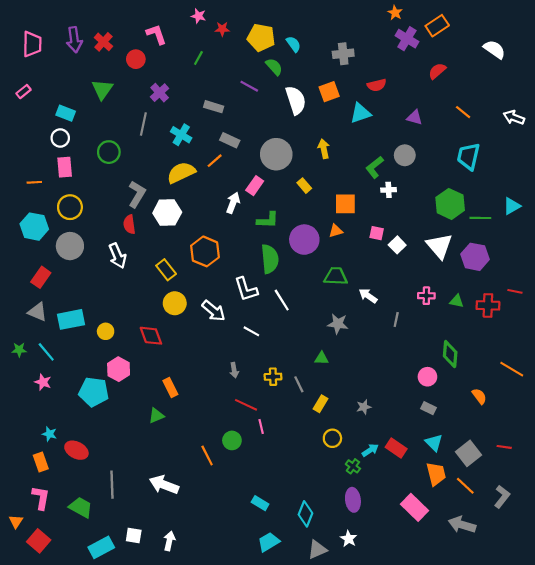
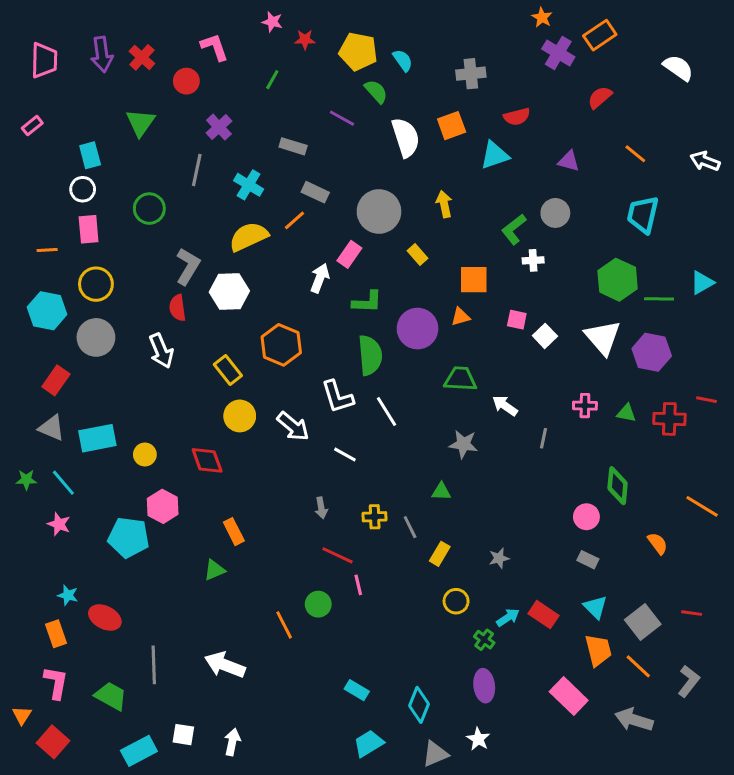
cyan rectangle: (66, 113) -> (90, 155), turned 54

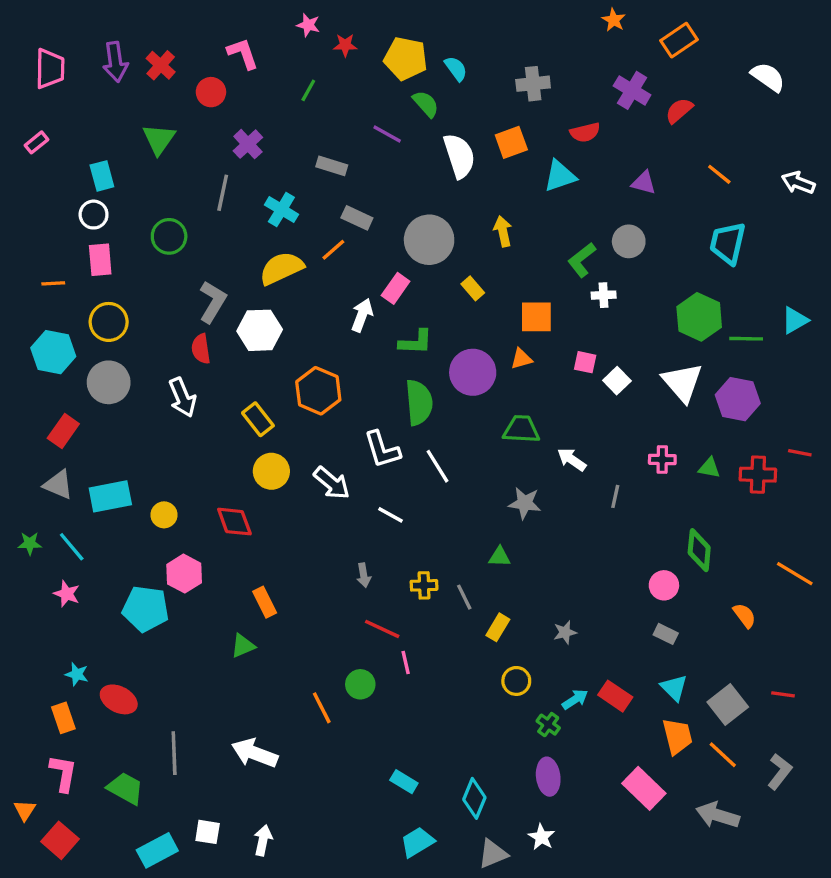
purple cross: (558, 53) -> (632, 90), moved

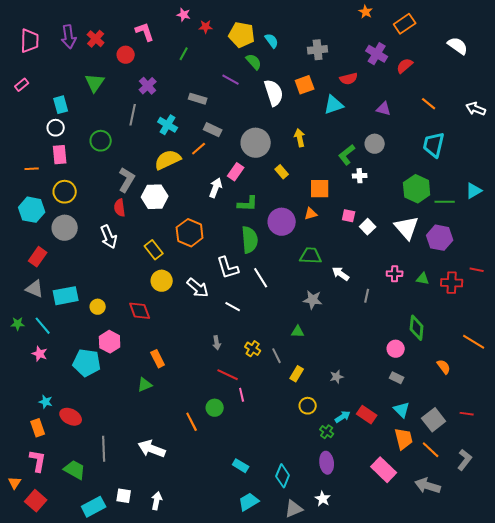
yellow cross: (424, 585) -> (253, 349), turned 35

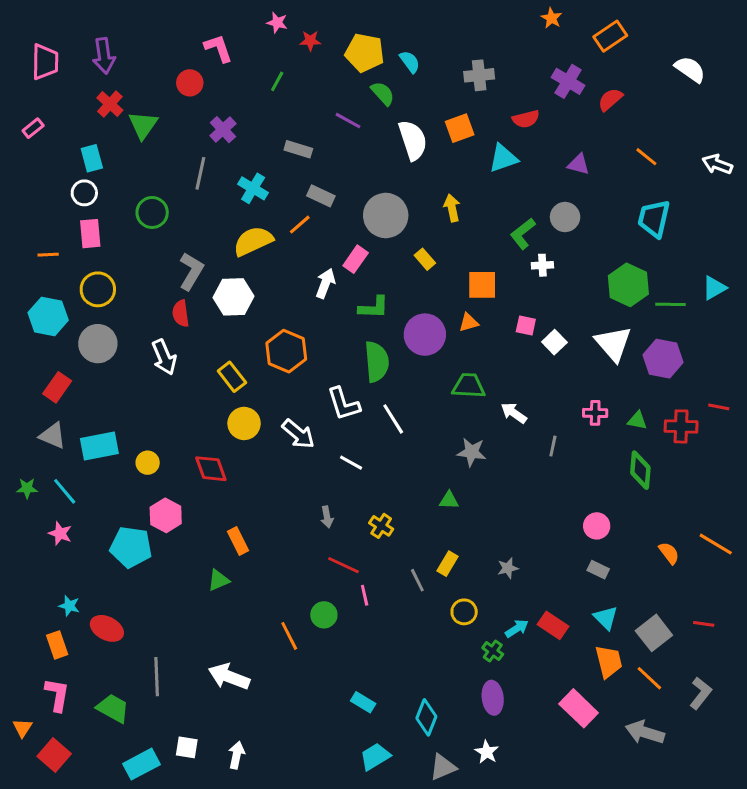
red cross: (96, 39) -> (110, 104), moved
green diamond: (417, 328) -> (640, 470), moved
orange line: (474, 342) -> (716, 544), moved
gray line: (277, 356) -> (417, 580), moved

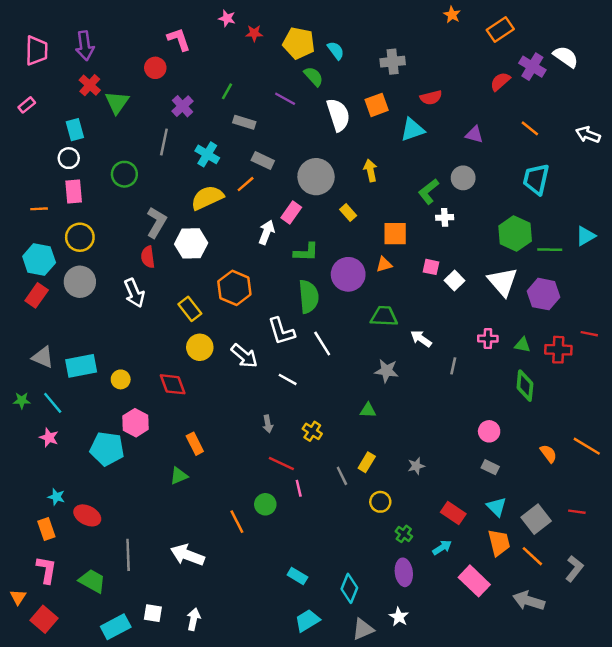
green line: (277, 81) -> (227, 91), moved
purple cross: (568, 81) -> (532, 67), moved
red rectangle: (57, 387) -> (37, 295), moved
cyan arrow: (517, 628) -> (442, 548), moved

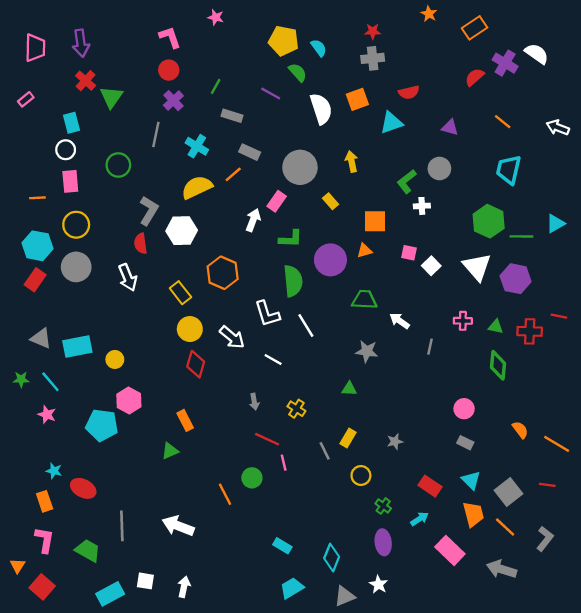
red star: (254, 33) -> (373, 31), moved
red circle: (155, 68) -> (169, 70), moved
red diamond: (173, 384) -> (196, 364), moved, turned 36
orange line: (587, 446) -> (557, 444), moved

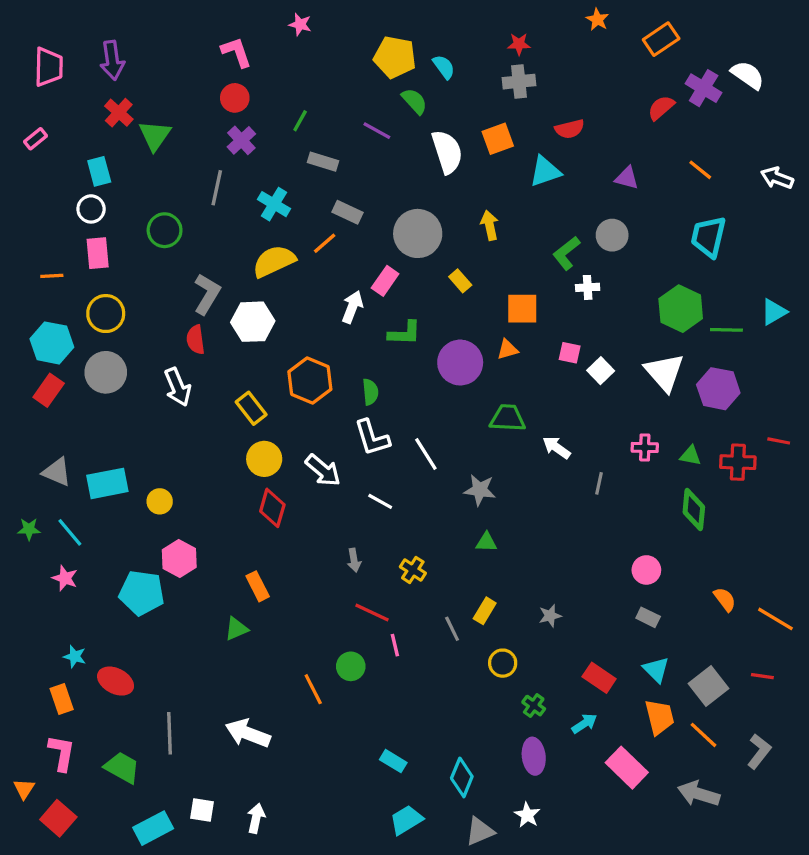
green semicircle: (293, 281) -> (370, 392), moved, size x0.6
gray star: (367, 351) -> (480, 490), moved

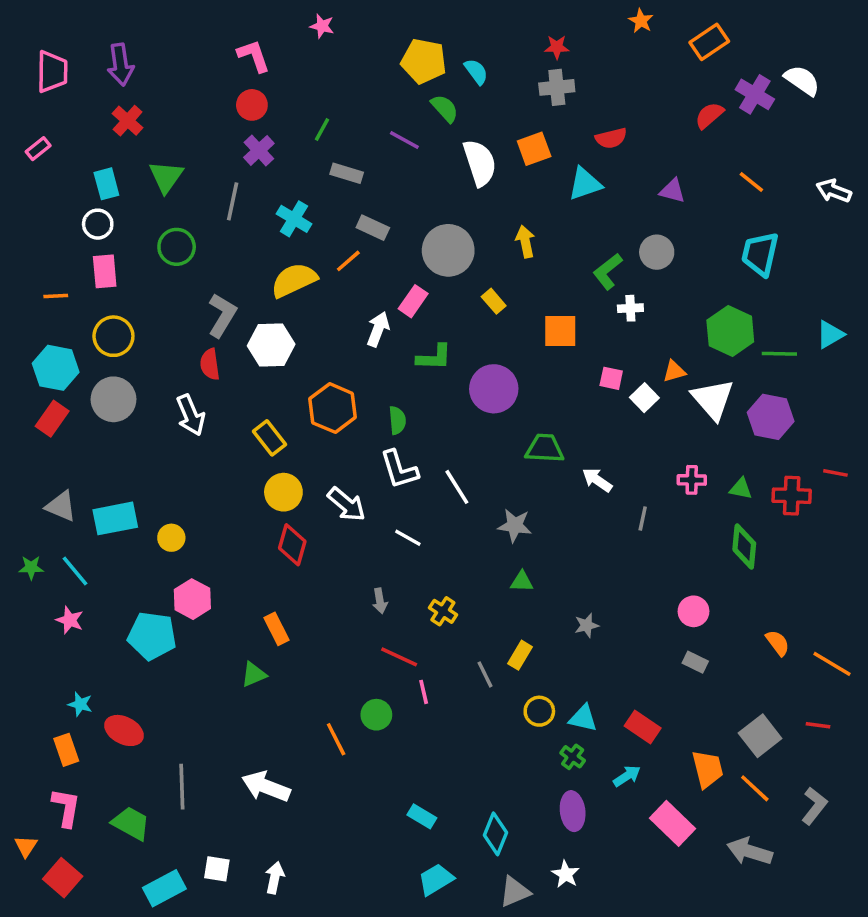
green triangle: (155, 135) -> (166, 177), moved
orange triangle: (508, 349) -> (674, 371), moved
gray star: (550, 616) -> (587, 625), moved
cyan triangle: (656, 670) -> (583, 718), moved, turned -32

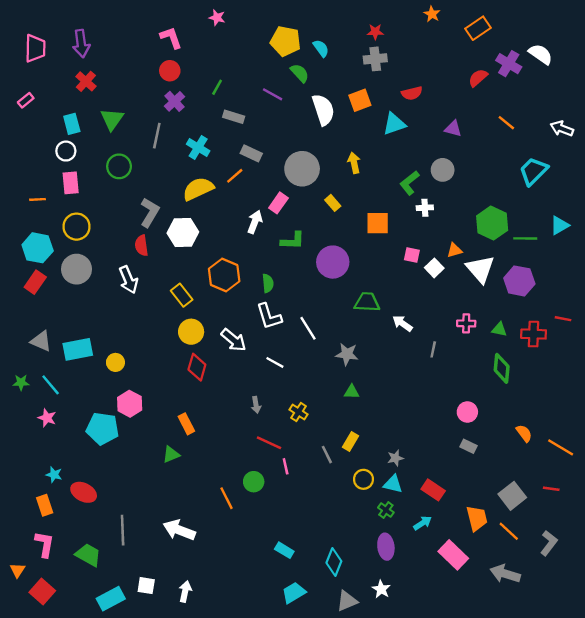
cyan trapezoid: (760, 254) -> (534, 171), moved, turned 32
gray star: (587, 625) -> (395, 458), moved

